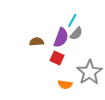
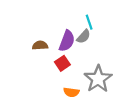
cyan line: (72, 20) -> (89, 22), moved, turned -48
red square: (57, 58) -> (62, 63), turned 32

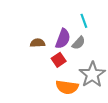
gray semicircle: (84, 37) -> (79, 43), moved
orange semicircle: (71, 92) -> (67, 87), size x1.5

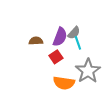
cyan line: (84, 21) -> (78, 43), moved
gray semicircle: (79, 43) -> (74, 33), moved

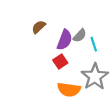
brown semicircle: (36, 41) -> (39, 27), moved, turned -40
cyan line: (78, 43) -> (94, 44), moved

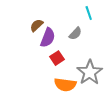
purple semicircle: (65, 40) -> (48, 38), moved
cyan line: (94, 44) -> (89, 13), moved

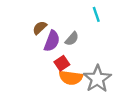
gray semicircle: (75, 34) -> (72, 39), moved
orange semicircle: (65, 85) -> (71, 78), moved

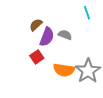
gray semicircle: (72, 39) -> (65, 35), turned -112
red square: (62, 63) -> (37, 57), moved

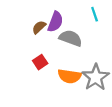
gray semicircle: (65, 35) -> (71, 38), size x1.5
purple semicircle: (47, 37) -> (55, 22), moved

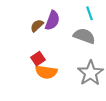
gray semicircle: (71, 38) -> (84, 36), moved
orange semicircle: (69, 76) -> (46, 72), moved

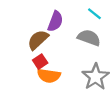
cyan line: (89, 13) -> (94, 14), turned -32
brown semicircle: (37, 26) -> (38, 40), moved, size x1.5

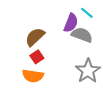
purple semicircle: (55, 21) -> (71, 23), moved
orange semicircle: (49, 76) -> (33, 76), moved

